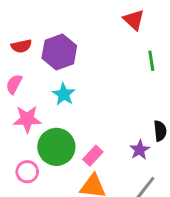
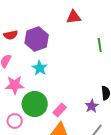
red triangle: (134, 20) -> (74, 17), moved, turned -49

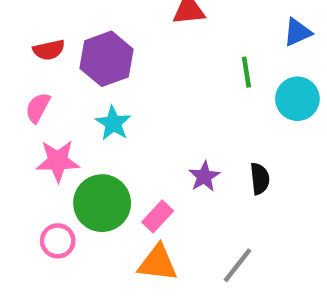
purple star: (92, 106) -> (204, 176), moved

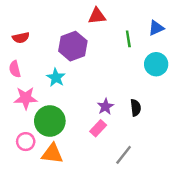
purple hexagon: (107, 59) -> (73, 46), moved
green line: (246, 72) -> (128, 39), moved
pink semicircle: (38, 108) -> (15, 69), turned -42
pink rectangle: (158, 216) -> (98, 128), moved
orange triangle: (158, 263) -> (52, 154), moved

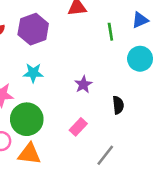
purple hexagon: (73, 46) -> (33, 29), moved
cyan star: (56, 78) -> (33, 73), turned -30
purple star: (105, 107) -> (83, 84), moved

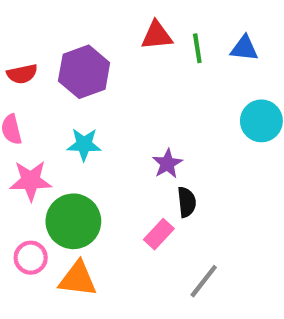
blue triangle: (140, 20) -> (244, 48), moved, turned 30
green line: (110, 32) -> (197, 48), moved
black semicircle: (118, 105) -> (187, 202), moved

